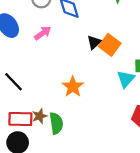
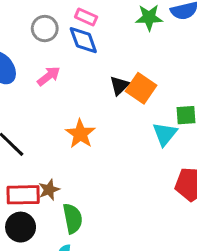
orange star: (73, 87) -> (80, 134), moved
green semicircle: (56, 123) -> (73, 218), moved

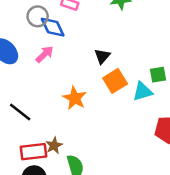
blue diamond: (83, 40) -> (53, 27), moved
orange square: (141, 88) -> (115, 81), moved, turned 30
cyan triangle: (165, 134) -> (143, 91), turned 40

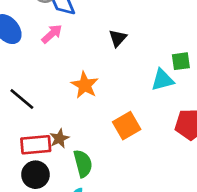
orange square: (115, 81) -> (127, 126), moved

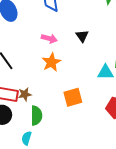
pink arrow: (52, 34) -> (49, 39), moved, turned 42
black triangle: (118, 38) -> (82, 36), turned -32

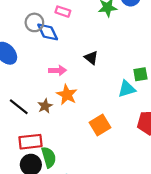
brown star: (25, 94) -> (45, 106), moved
green semicircle: (36, 115) -> (49, 157), moved

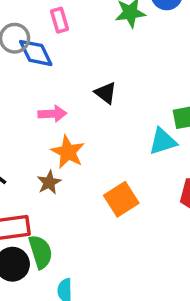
pink rectangle: (63, 12) -> (59, 20), turned 56
brown star: (45, 106) -> (49, 182), moved

